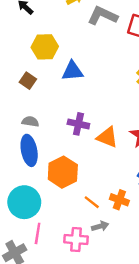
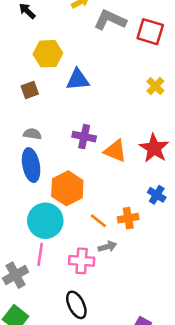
brown square: (28, 81) -> (30, 90), turned 35
orange cross: (119, 200) -> (128, 218), turned -30
cyan circle: (24, 202) -> (45, 221), moved

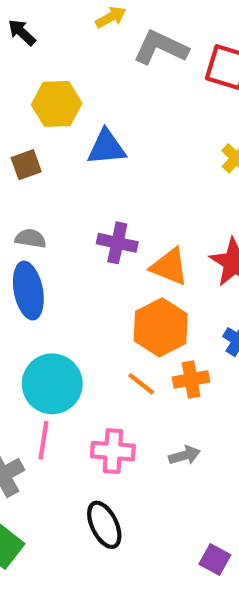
orange hexagon: (67, 188) -> (161, 327), moved
gray arrow: (107, 247) -> (185, 455), moved

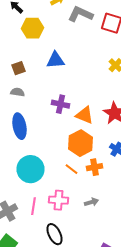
yellow hexagon: (57, 104) -> (32, 28), moved
gray semicircle: (31, 238) -> (18, 92), moved
pink line: (44, 440) -> (34, 206), moved

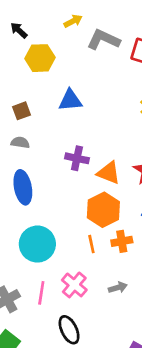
orange line: (72, 169) -> (91, 244), turned 40
pink cross: (58, 200) -> (74, 285), turned 36

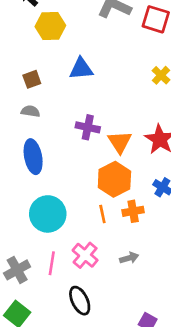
orange triangle: (109, 173) -> (120, 142), turned 35

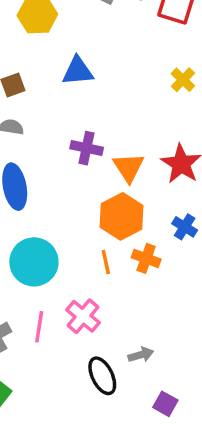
orange cross: (133, 211) -> (146, 258), turned 30
gray arrow: (129, 258) -> (141, 355), moved
black ellipse: (80, 301) -> (102, 376), moved

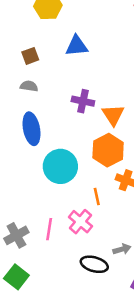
cyan circle: (34, 262) -> (60, 166), moved
orange line: (106, 262) -> (97, 197), moved
black ellipse: (102, 376) -> (94, 264), turned -48

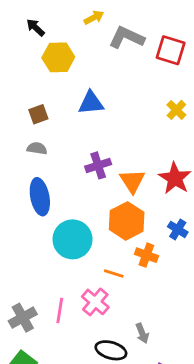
purple cross: (83, 101) -> (98, 165), turned -30
orange line: (97, 197) -> (114, 274), turned -60
gray arrow: (122, 249) -> (142, 333), turned 84

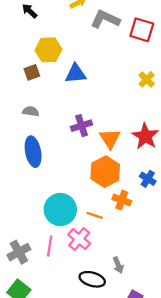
yellow hexagon: (58, 57) -> (48, 50), moved
brown square: (38, 114) -> (32, 72), moved
cyan circle: (73, 239) -> (60, 210), moved

